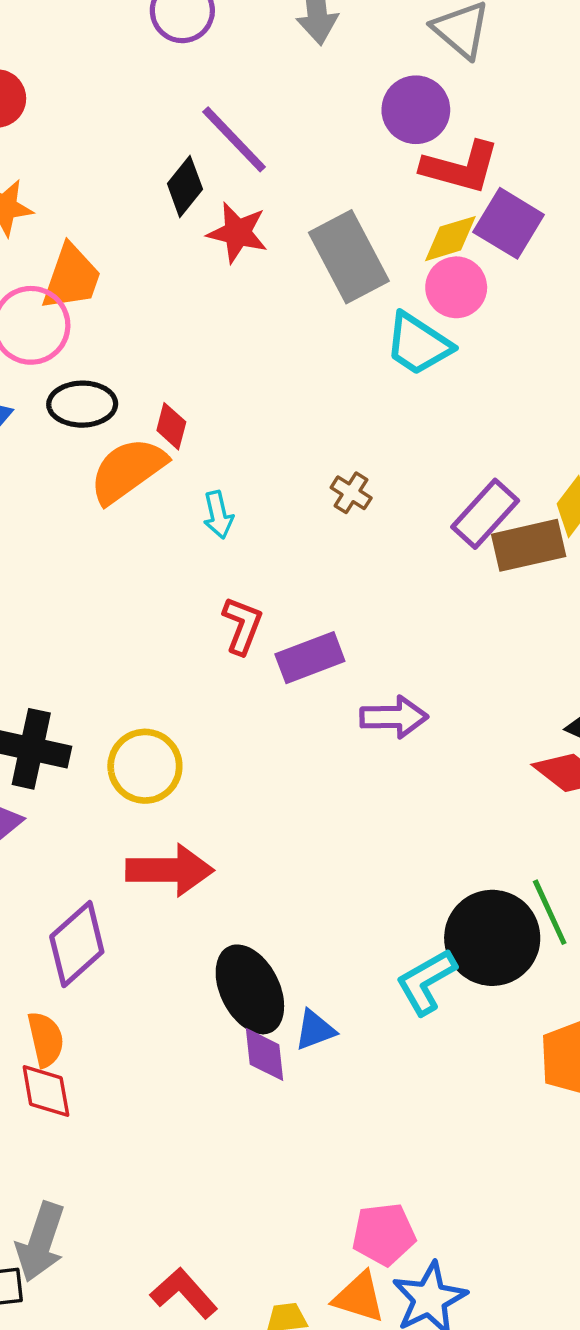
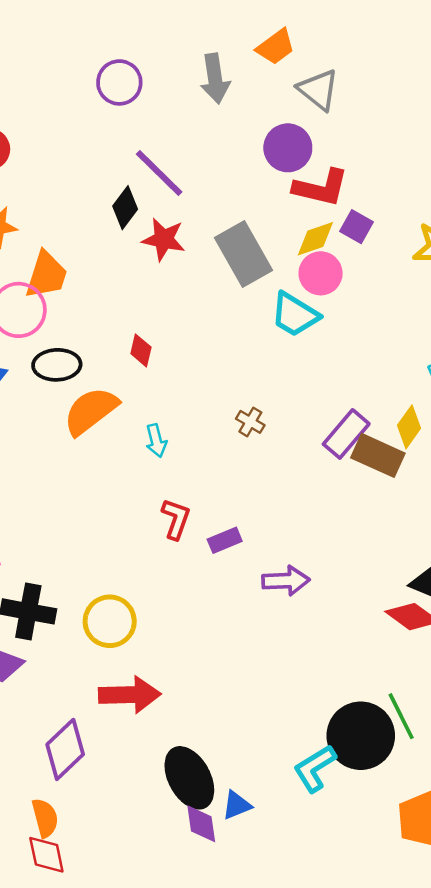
purple square: (509, 223) -> (356, 227), size x0.7
red diamond: (171, 426) -> (141, 350), moved
brown rectangle: (529, 545) -> (378, 455), turned 39
purple rectangle: (310, 658) -> (225, 540), size x0.7

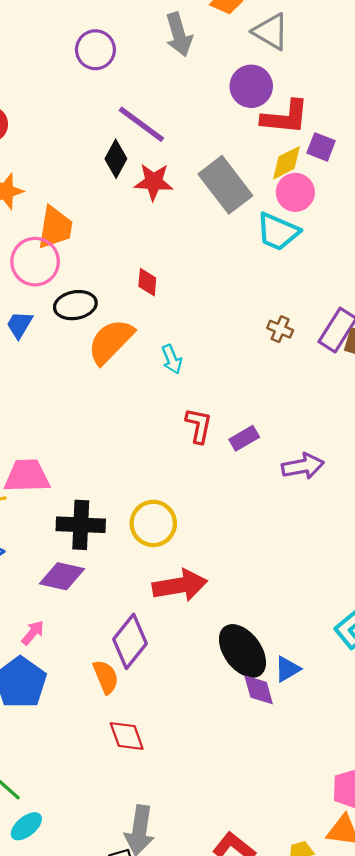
brown cross: (250, 422) -> (280, 329), moved
orange semicircle: (45, 818) -> (106, 677), moved

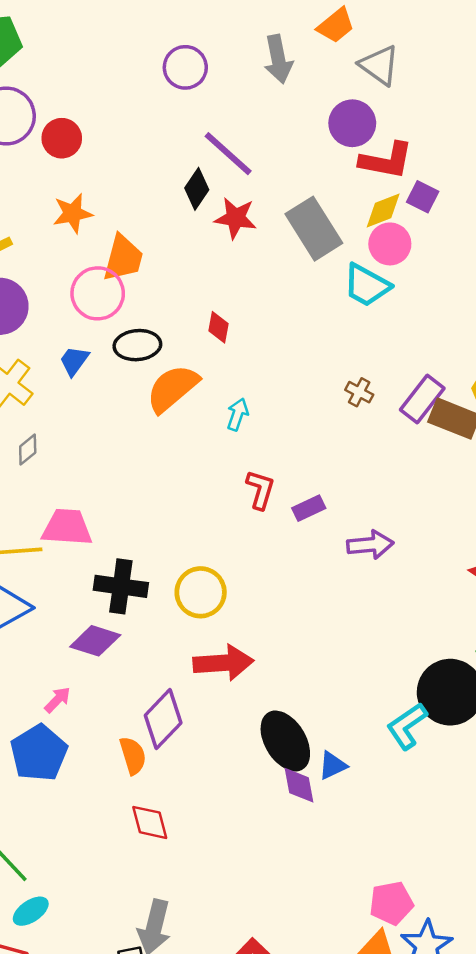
cyan arrow: (172, 359) -> (238, 414), turned -144

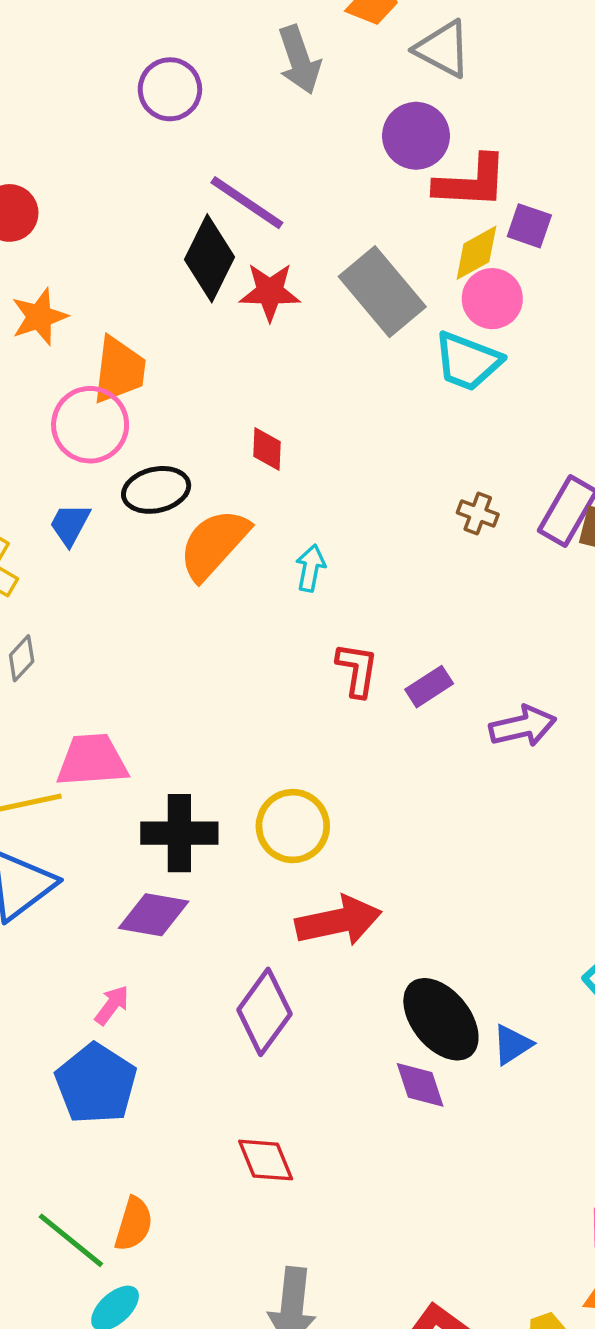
black diamond: (197, 189) -> (209, 258), size x1.4
orange semicircle: (133, 756) -> (134, 1224), moved, turned 42
purple diamond: (299, 785) -> (420, 1085), moved

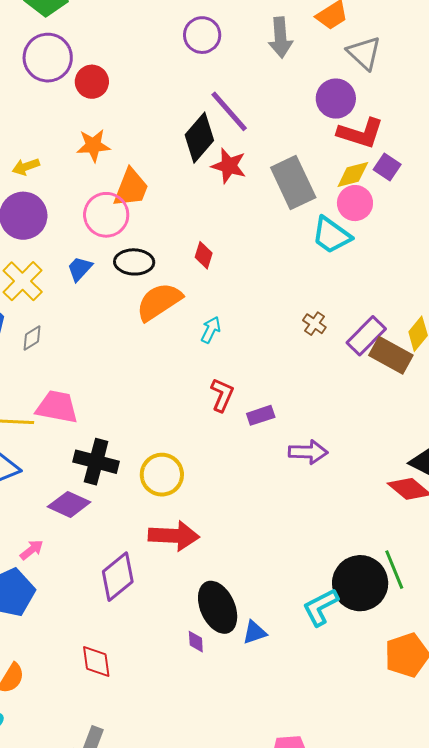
purple diamond: (420, 1085) -> (196, 642), size x0.7

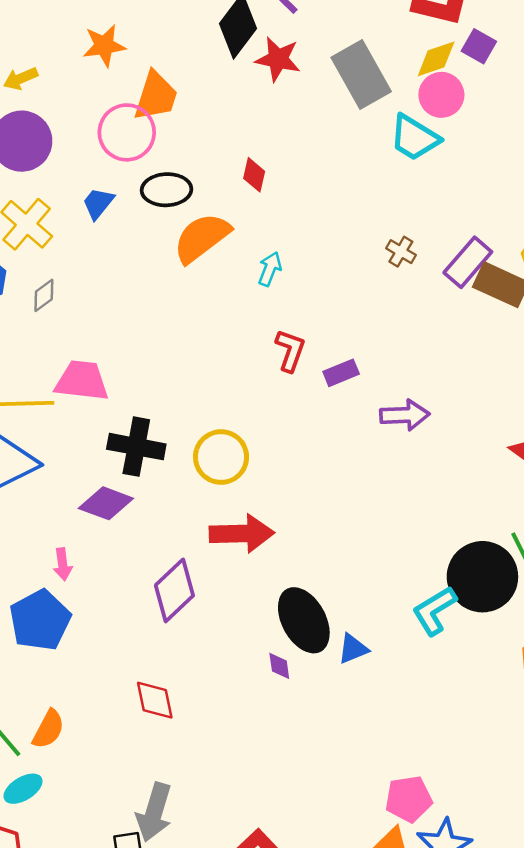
pink arrow: (32, 550) -> (63, 564), turned 125

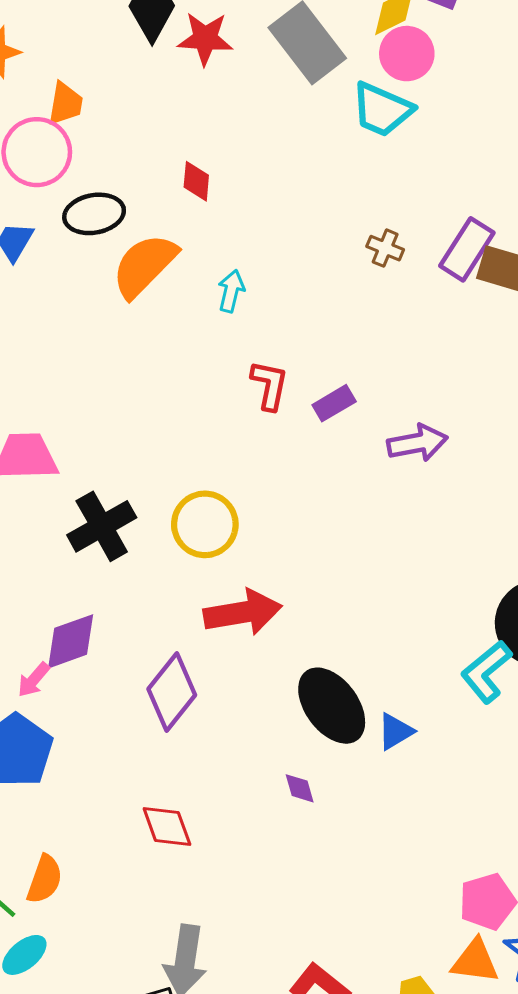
orange trapezoid: (156, 96) -> (65, 104), size x0.7
black cross: (136, 447) -> (102, 526), turned -32
purple diamond: (106, 503) -> (71, 641), moved, turned -32
pink arrow: (63, 564) -> (34, 680), turned 56
purple diamond: (279, 666) -> (300, 788), moved

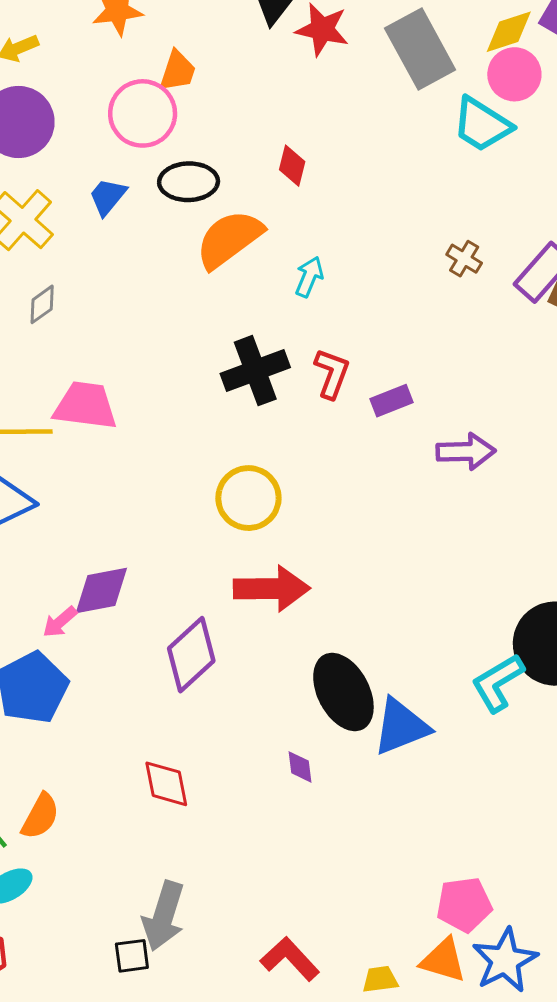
black cross: (102, 526) -> (255, 371), moved
blue triangle: (395, 731) -> (401, 727), size x1.6

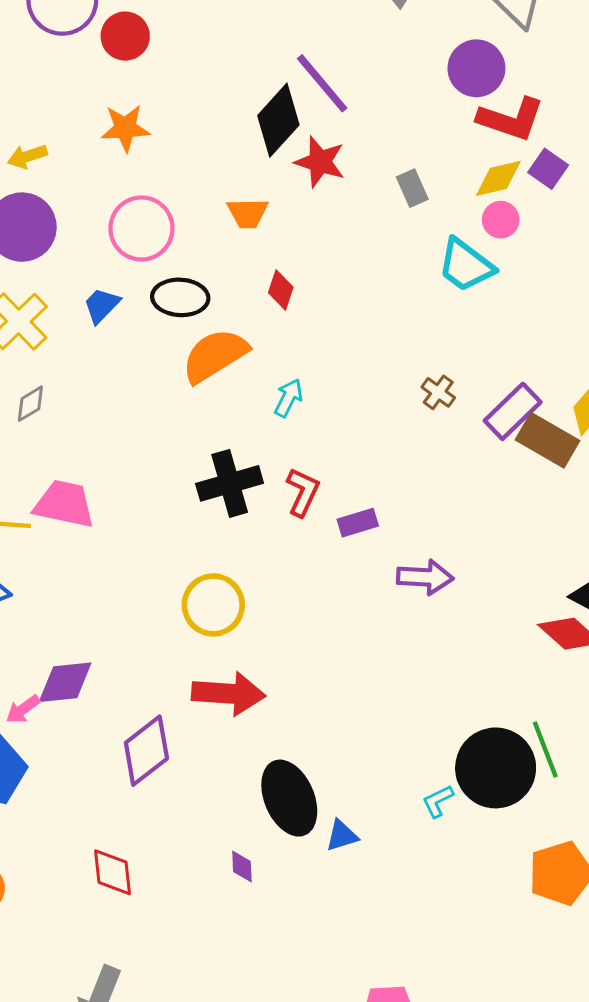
gray rectangle: (420, 49) -> (412, 188), size x0.5
orange trapezoid: (177, 71) -> (248, 213), moved, turned 66
pink circle: (514, 74) -> (501, 220), size x0.7
cyan L-shape: (498, 683) -> (438, 801), size x0.6
blue triangle: (401, 727) -> (342, 836), size x0.6

